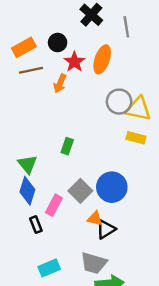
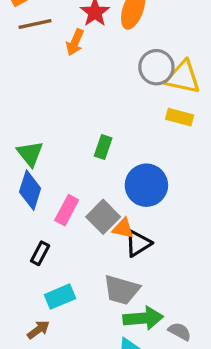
green rectangle: (67, 146) -> (103, 147), moved
gray square: (80, 191) -> (103, 217), moved
black rectangle: (36, 225) -> (40, 253), moved, turned 49

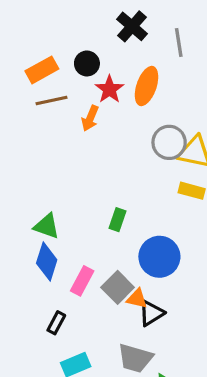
green triangle: (30, 154) -> (47, 226), turned -32

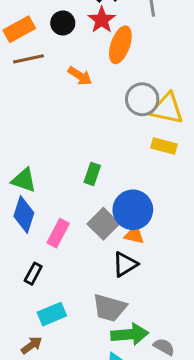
red star: (109, 89) -> (102, 20), moved
orange arrow: (90, 118) -> (80, 76), moved, turned -80
gray square: (118, 287) -> (103, 224), moved
orange triangle: (137, 299) -> (134, 235), moved

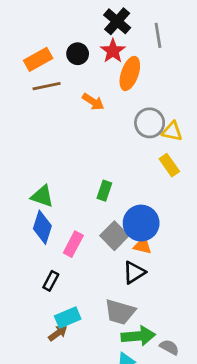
yellow triangle: (167, 109) -> (172, 131), size x0.7
yellow rectangle: (164, 146) -> (169, 165), turned 40
brown arrow: (32, 345) -> (58, 333), moved

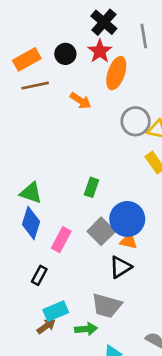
green arrow: (138, 336) -> (86, 329), moved, size x0.7

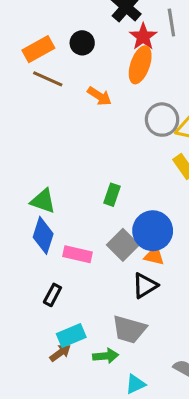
red star: (100, 51) -> (143, 37), moved
brown line: (35, 86) -> (48, 79), turned 36
pink rectangle: (61, 240) -> (77, 254), turned 75

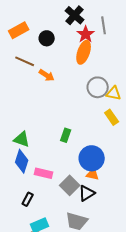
orange rectangle: (38, 49) -> (19, 30), moved
orange arrow: (99, 96) -> (47, 75), moved
gray square: (123, 245) -> (70, 185), moved

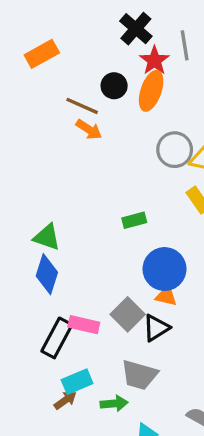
black circle: (47, 38) -> (114, 86), moved
brown line: (25, 61) -> (82, 106), moved
green rectangle: (66, 135) -> (134, 220), moved, turned 56
pink rectangle: (44, 173) -> (84, 325), moved
black rectangle: (28, 199) -> (57, 338), size x1.6

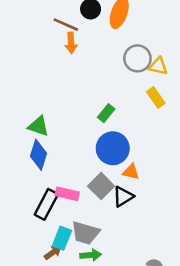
orange arrow: (89, 129) -> (71, 43), turned 54
green rectangle: (134, 220) -> (106, 113), turned -36
blue circle: (165, 269) -> (113, 148), moved
gray trapezoid: (139, 375) -> (85, 233), moved
cyan rectangle: (77, 382) -> (62, 238), turned -45

